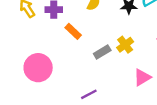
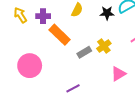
orange rectangle: (73, 31) -> (60, 35), size x1.5

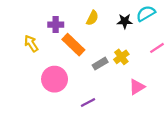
yellow arrow: (20, 15) -> (31, 44), moved
pink circle: (30, 66) -> (55, 79), moved

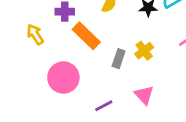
gray rectangle: (100, 64) -> (119, 59), turned -40
pink triangle: (137, 87) -> (144, 95), moved, turned -42

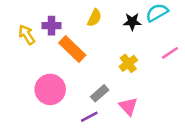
yellow arrow: (35, 34) -> (27, 35), moved
gray rectangle: (119, 59) -> (100, 93), moved, turned 30

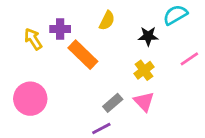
black star: (132, 22) -> (148, 36), moved
pink circle: (50, 89) -> (30, 99), moved
pink triangle: (128, 106) -> (144, 102), moved

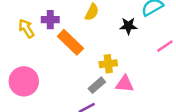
yellow cross: (144, 70) -> (108, 64), moved, turned 30
pink triangle: (144, 102) -> (125, 84), turned -42

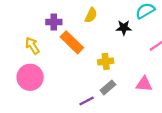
yellow arrow: (26, 28) -> (32, 46), moved
pink triangle: (125, 84) -> (144, 84), moved
gray rectangle: (97, 85) -> (108, 87), moved

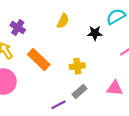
purple cross: (54, 22) -> (18, 28), moved, turned 32
orange rectangle: (72, 42) -> (39, 59), moved

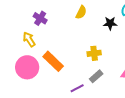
orange rectangle: (39, 59) -> (53, 61), moved

